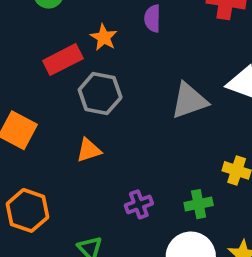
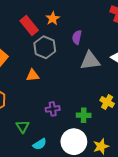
purple semicircle: (152, 18) -> (77, 37), moved
red rectangle: (63, 60) -> (29, 26), turned 66

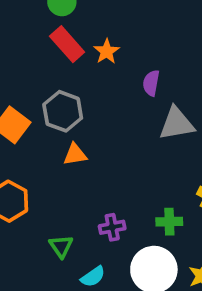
red rectangle: (29, 26) -> (67, 44), moved
gray hexagon: (45, 47) -> (63, 111), moved
purple cross: (53, 109) -> (112, 227), moved

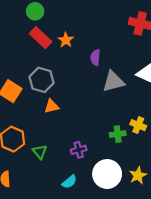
green cross: (169, 222) -> (118, 134), moved
green triangle: (61, 246) -> (40, 152), moved

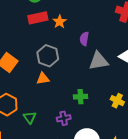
red rectangle: (41, 38) -> (38, 18), turned -60
gray hexagon: (41, 80) -> (48, 56), moved
green cross: (118, 134) -> (81, 97), moved

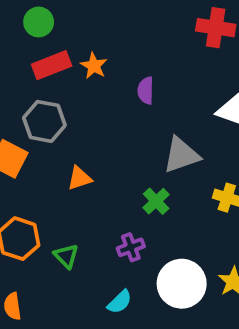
gray hexagon: (48, 56) -> (44, 121), moved
gray triangle: (98, 61) -> (181, 155), moved
green cross: (81, 97) -> (156, 201), turned -32

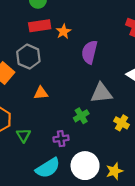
purple semicircle: (146, 91) -> (89, 52), size x1.5
cyan semicircle: (120, 302) -> (48, 168), size x1.6

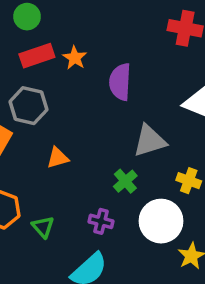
purple cross: (61, 139) -> (101, 221), turned 32
white circle: (85, 166) -> (161, 221), moved

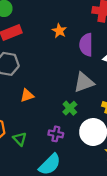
orange star: (75, 58) -> (59, 31), moved
purple semicircle: (120, 82) -> (86, 45), moved

